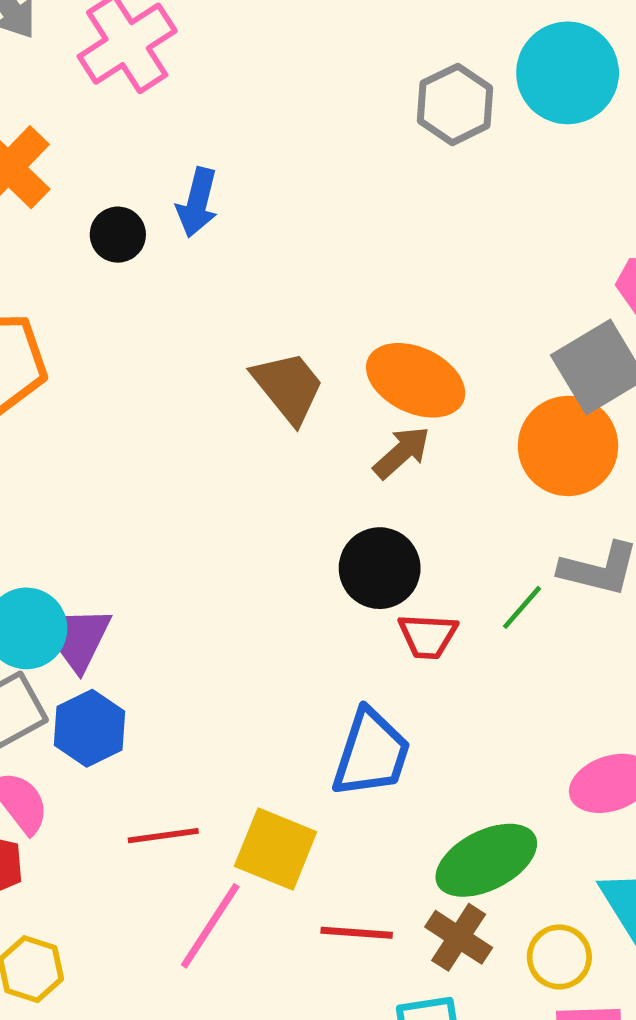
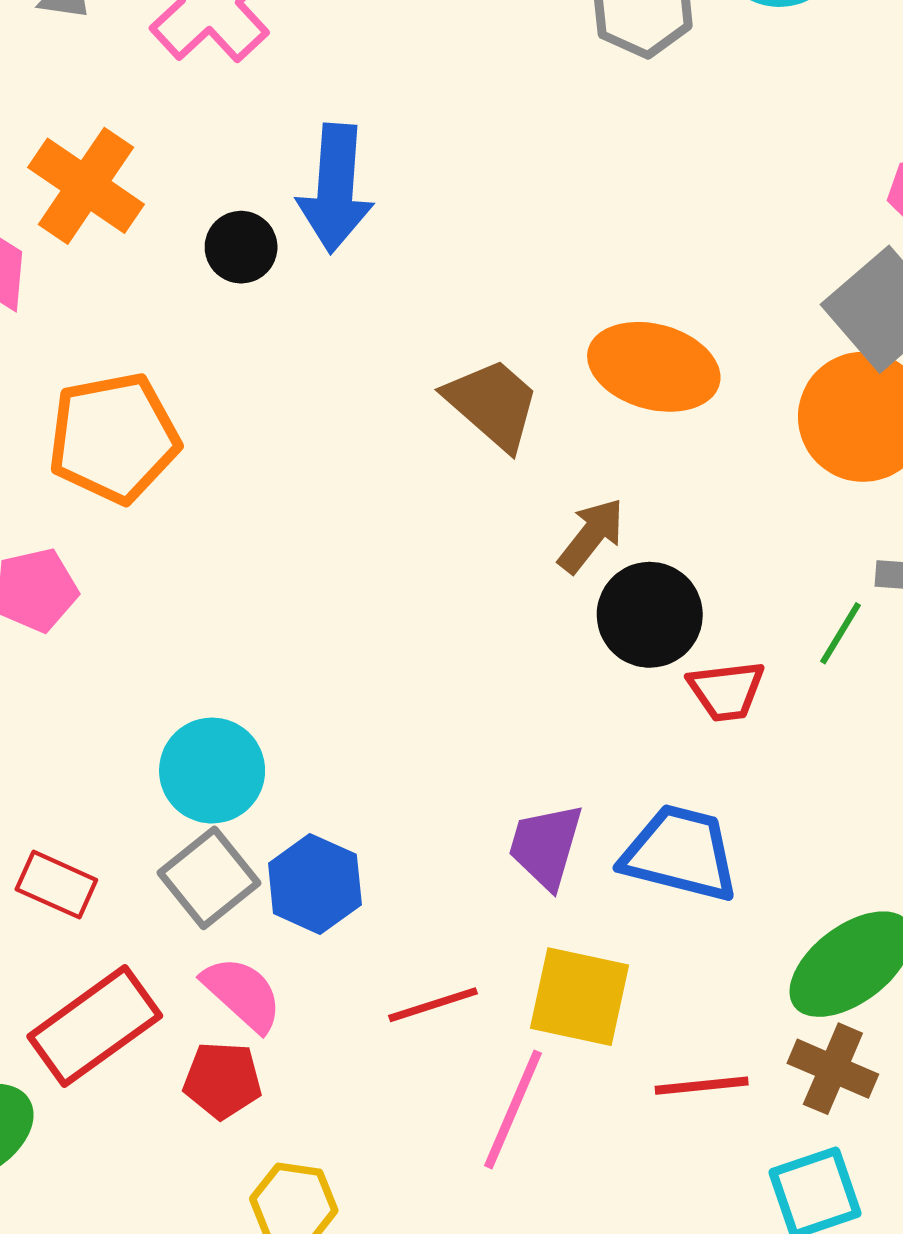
blue arrow: (197, 202) -> (335, 188), size x1.4
brown arrow: (402, 452) -> (591, 535), moved
purple trapezoid: (80, 639) -> (546, 846), moved
blue trapezoid: (371, 753) -> (680, 853), turned -84

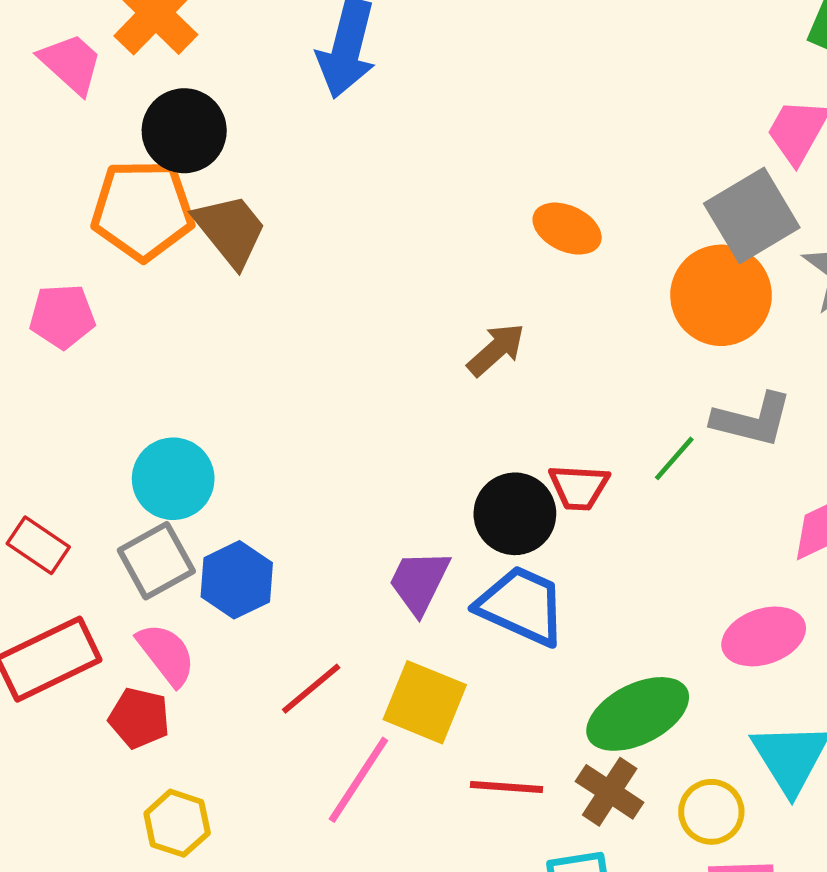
black circle: (241, 247) -> (184, 131), moved, size x1.5
orange ellipse: (654, 367) -> (567, 229), size x0.7
brown trapezoid: (493, 404) -> (230, 230), moved
black circle: (650, 615) -> (515, 514), moved
red line: (433, 1005) -> (311, 689), turned -32

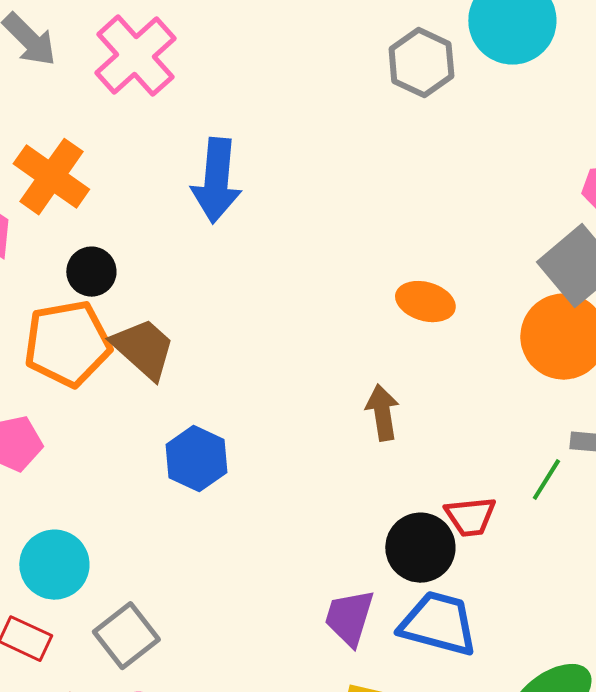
black circle: (184, 131) -> (91, 272), size x0.7
brown arrow: (496, 350) -> (382, 413), turned -48
cyan circle: (173, 479) -> (54, 565), moved
blue hexagon: (237, 580) -> (196, 459), moved

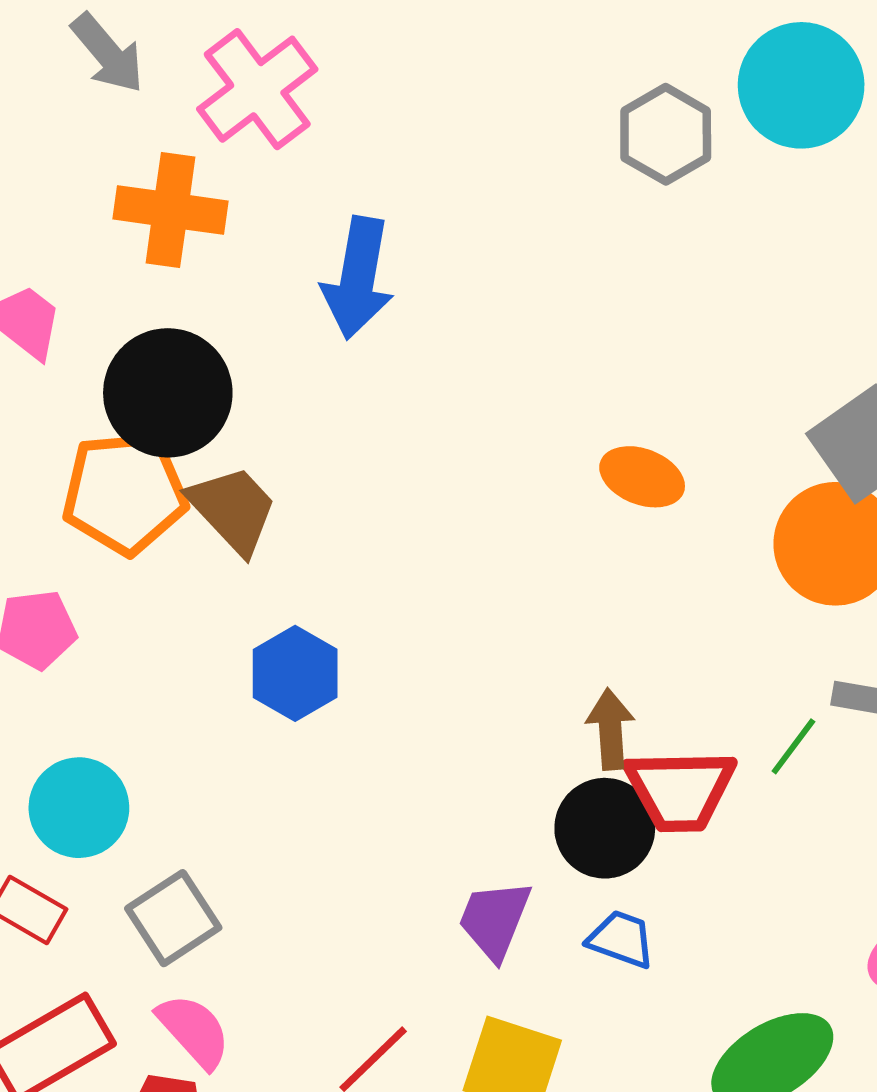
orange cross: (51, 177) -> (171, 210), moved, turned -32
black circle: (91, 272) -> (168, 393), size x1.8
brown arrow: (382, 413) -> (610, 729), moved
red trapezoid: (470, 517) -> (680, 790), size x1.5
blue trapezoid: (438, 624) -> (621, 939), size x0.6

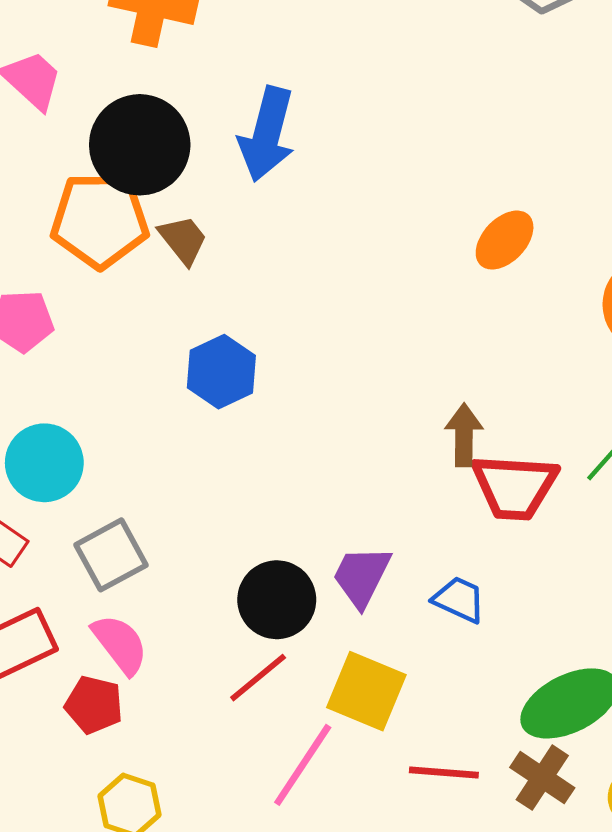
blue arrow: (358, 278) -> (267, 134), moved
orange ellipse: (642, 477) -> (505, 240), turned -72
brown trapezoid: (233, 509) -> (183, 240), size x0.7
black circle: (605, 828) -> (277, 600), moved

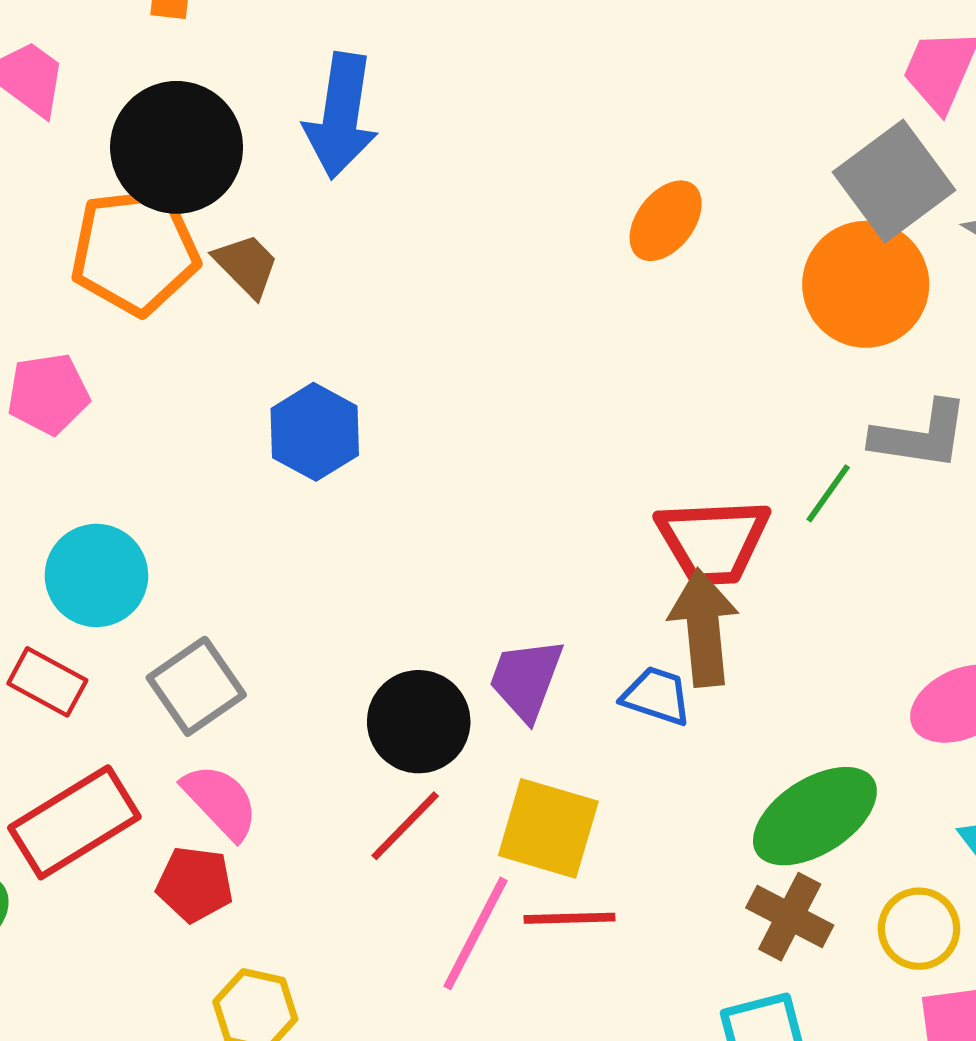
brown arrow: (464, 435) -> (703, 628), moved, size x1.4
red line: (444, 772) -> (570, 918), moved

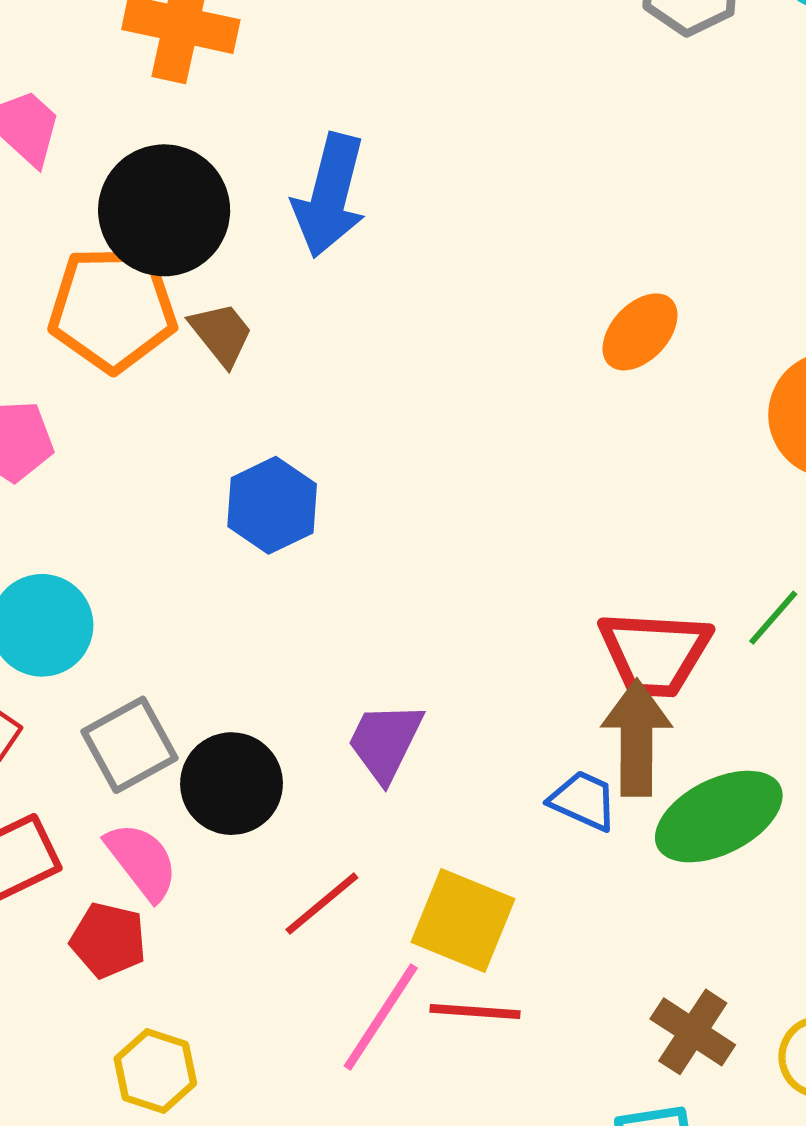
purple trapezoid: (526, 679) -> (385, 742), moved
black circle: (419, 722) -> (232, 784), moved
green ellipse: (815, 816) -> (719, 817), moved

